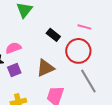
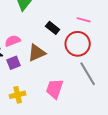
brown triangle: (45, 68) -> (37, 53), moved

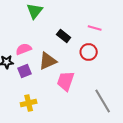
red circle: (78, 44) -> (89, 52), size x0.7
gray line: (88, 74) -> (103, 101), moved
pink trapezoid: (55, 89) -> (66, 81), moved

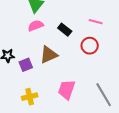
pink semicircle: (24, 49) -> (36, 26), moved
pink trapezoid: (66, 81) -> (67, 90), moved

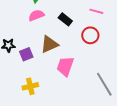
pink trapezoid: (67, 90) -> (65, 66), moved

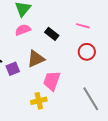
red circle: (90, 35) -> (87, 52), moved
yellow cross: (30, 86) -> (39, 101), moved

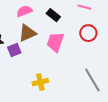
brown triangle: (36, 59) -> (27, 33), moved
pink trapezoid: (52, 81) -> (55, 42), moved

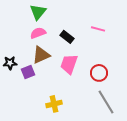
red circle: (88, 33) -> (99, 73), moved

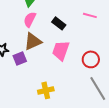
pink semicircle: (38, 33) -> (30, 19), turned -42

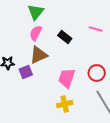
pink trapezoid: (61, 50) -> (67, 78), moved
yellow cross: (46, 90) -> (65, 104), moved

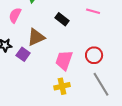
pink semicircle: (36, 33) -> (15, 15), moved
purple square: (26, 72) -> (23, 54), turned -32

